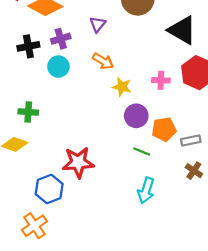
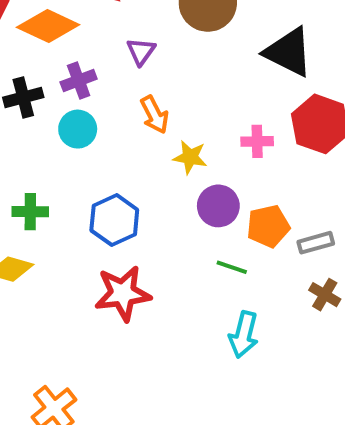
orange arrow: (103, 61) -> (154, 115), turned 35
blue hexagon: (49, 189) -> (114, 220), moved

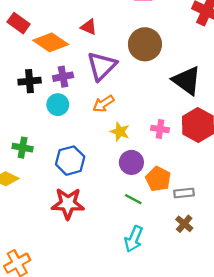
purple triangle: (141, 51) -> (102, 66), size x1.8
orange arrow: (154, 115) -> (103, 104), turned 75
orange pentagon: (268, 226) -> (158, 179), turned 30

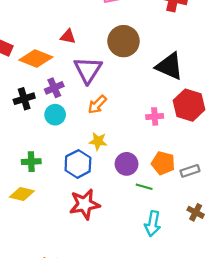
yellow star: (120, 132) -> (98, 141), moved
purple circle: (131, 162) -> (127, 164), moved
brown cross: (184, 224) -> (196, 212), moved

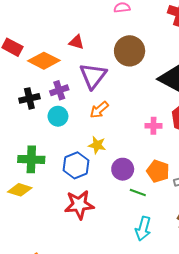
green cross: (31, 162) -> (31, 159), size x1.4

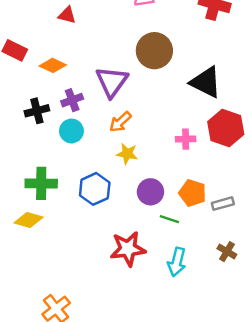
red triangle: (76, 42) -> (67, 15), moved
orange diamond: (44, 61) -> (53, 65), size x0.7
yellow star: (97, 145) -> (127, 154), moved
red star: (79, 205) -> (128, 249), moved

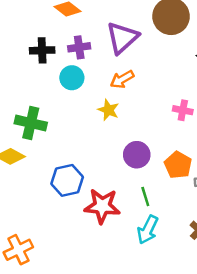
yellow star: (127, 154) -> (108, 110), moved
blue hexagon: (95, 189) -> (67, 180), moved
green line: (169, 219) -> (145, 196), moved, turned 42

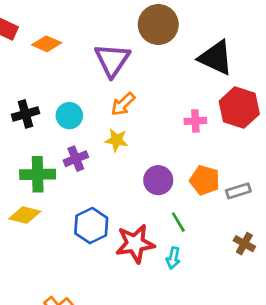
purple cross: (79, 47) -> (76, 159), moved
black cross: (42, 50) -> (25, 114), moved
cyan arrow: (148, 230) -> (173, 258), moved, size x0.7

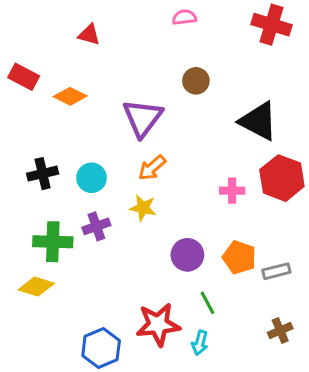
brown circle: (158, 25) -> (196, 81), size x0.6
blue hexagon: (91, 226) -> (101, 348), moved
brown cross: (244, 244) -> (280, 331), turned 35

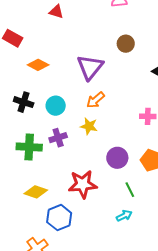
orange diamond: (70, 96) -> (38, 65), moved
black cross: (43, 174) -> (24, 102), turned 30
yellow diamond: (36, 287) -> (36, 192), moved
red star: (158, 325) -> (83, 184), moved
cyan arrow: (200, 343) -> (124, 216), turned -133

